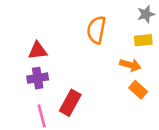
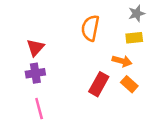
red triangle: (38, 51) -> (35, 48), turned -42
red rectangle: (70, 103) -> (99, 84), moved

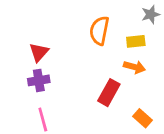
yellow rectangle: (134, 38) -> (136, 41), moved
orange rectangle: (129, 84) -> (143, 118), moved

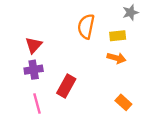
red rectangle: (109, 93) -> (66, 86), moved

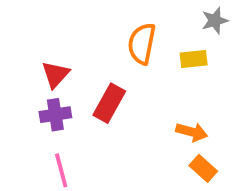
orange arrow: (116, 58) -> (192, 132), moved
red rectangle: (66, 86) -> (109, 103), moved

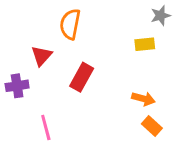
orange semicircle: (142, 44) -> (70, 24), moved
purple cross: (55, 115) -> (17, 86), moved

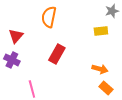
red triangle: (41, 56) -> (16, 36), moved
purple cross: (17, 86) -> (12, 60), turned 35

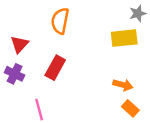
yellow rectangle: (101, 31) -> (124, 38), size x1.5
red rectangle: (57, 54) -> (55, 68), moved

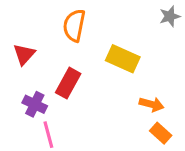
yellow rectangle: (124, 38) -> (123, 59), moved, turned 30
purple cross: (15, 74) -> (35, 104), moved

